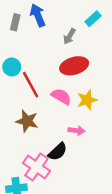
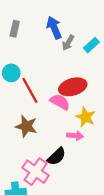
blue arrow: (38, 15) -> (54, 28), moved
cyan rectangle: (93, 19) -> (91, 45), moved
red ellipse: (74, 66) -> (73, 87), moved
yellow star: (87, 100) -> (86, 117), moved, turned -30

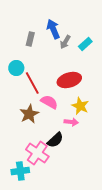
gray rectangle: (15, 29) -> (30, 39), moved
pink semicircle: (60, 102) -> (49, 102), moved
brown star: (26, 126) -> (29, 114), turned 30

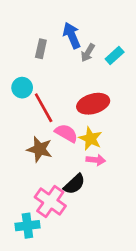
yellow star: (80, 106) -> (90, 139), moved
brown star: (29, 114) -> (40, 149), turned -30

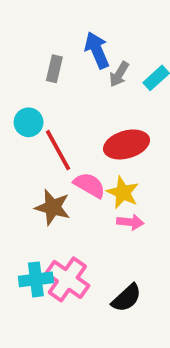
black semicircle: (74, 184) -> (126, 298), moved
cyan cross: (27, 226) -> (36, 279), moved

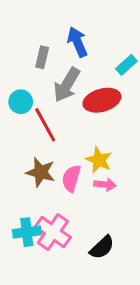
gray arrow: (119, 74) -> (67, 85), moved, size x1.6
red ellipse: (126, 144) -> (102, 100), moved
pink semicircle: (90, 185) -> (71, 178), moved, turned -104

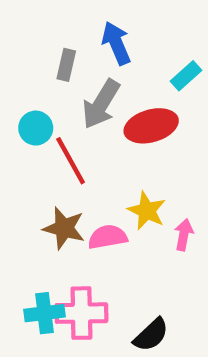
pink semicircle: (71, 178) -> (108, 237), turned 64
pink arrow: (105, 185) -> (184, 235), moved, turned -85
pink cross: (53, 232) -> (81, 313), turned -36

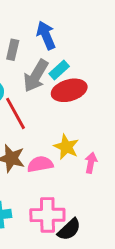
cyan rectangle: (186, 76) -> (59, 70), moved
pink cross: (81, 313) -> (47, 215), moved

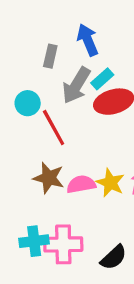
yellow star: (66, 147) -> (110, 183), moved
pink cross: (47, 215) -> (63, 244), moved

